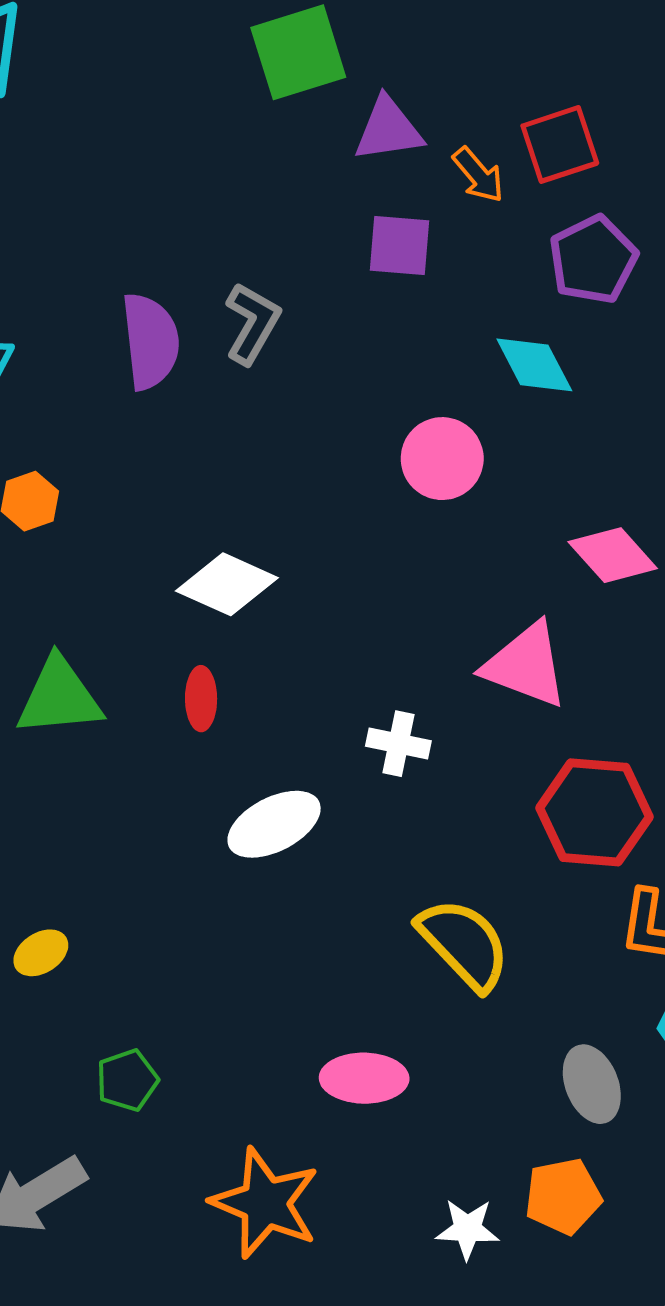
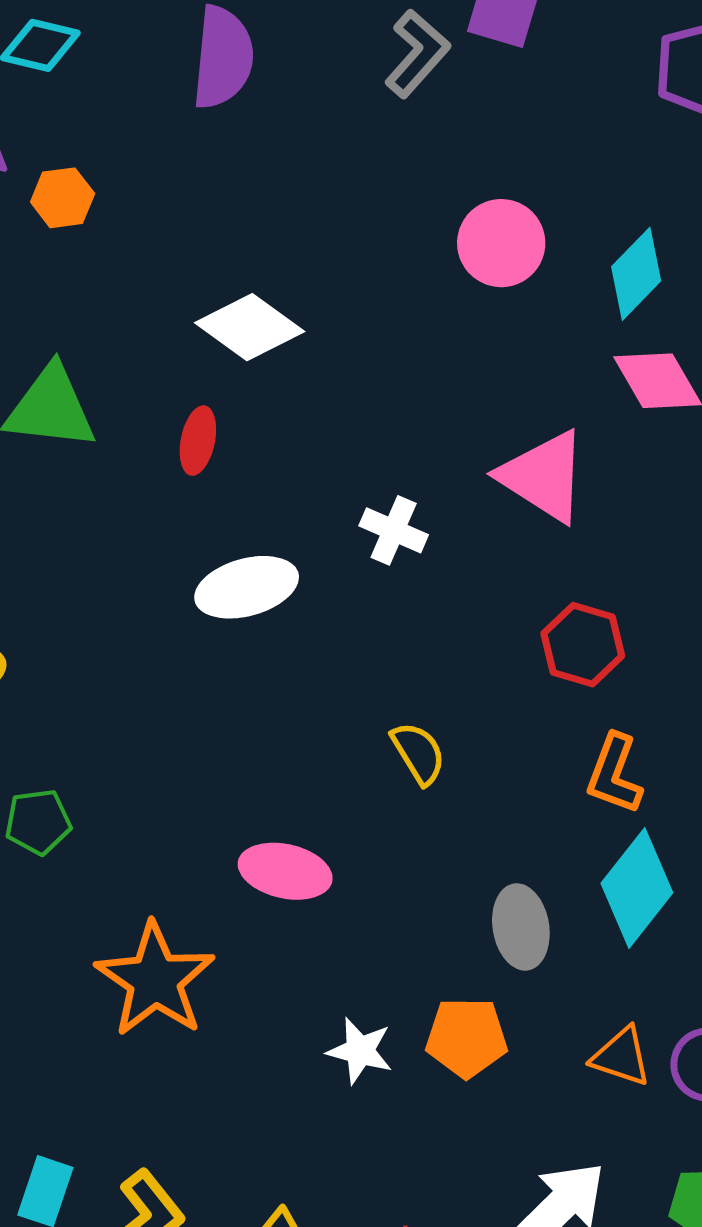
gray L-shape: (252, 323) -> (417, 54), moved
cyan diamond: (534, 365) -> (636, 274), moved, turned 60
red hexagon: (594, 812) -> (583, 645), size x0.7
yellow semicircle: (464, 944) -> (418, 753), size x0.6

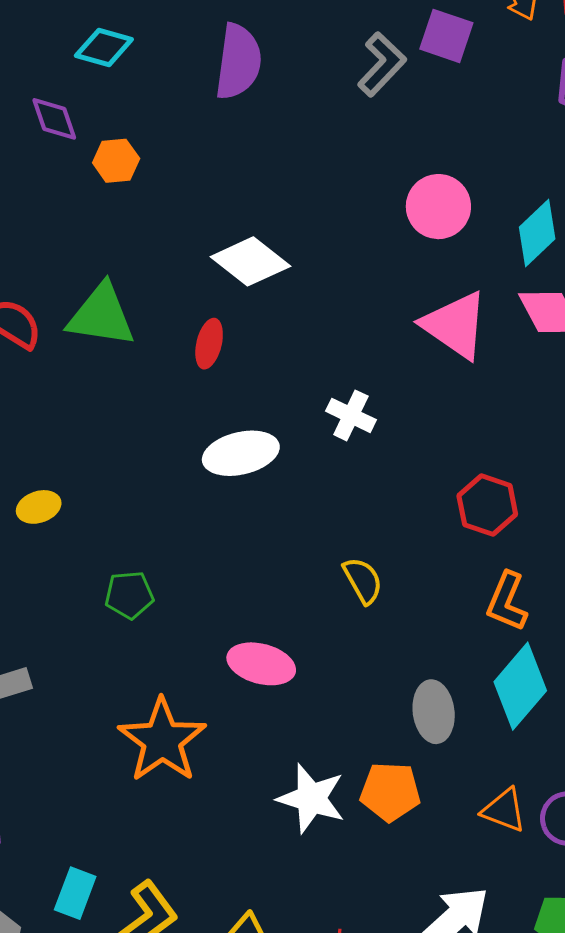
pink triangle: (543, 476) -> (455, 325), moved
green pentagon: (38, 822) -> (129, 595), moved
white star: (360, 1051) -> (311, 798), size x1.4

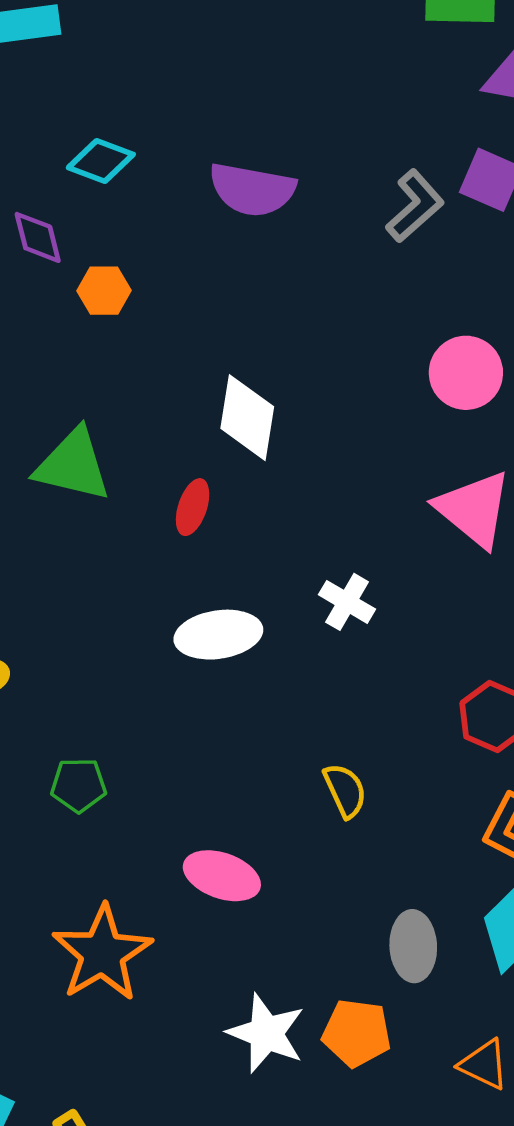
purple semicircle: (238, 62) -> (252, 190), turned 88
white diamond: (250, 261) -> (247, 418), turned 56

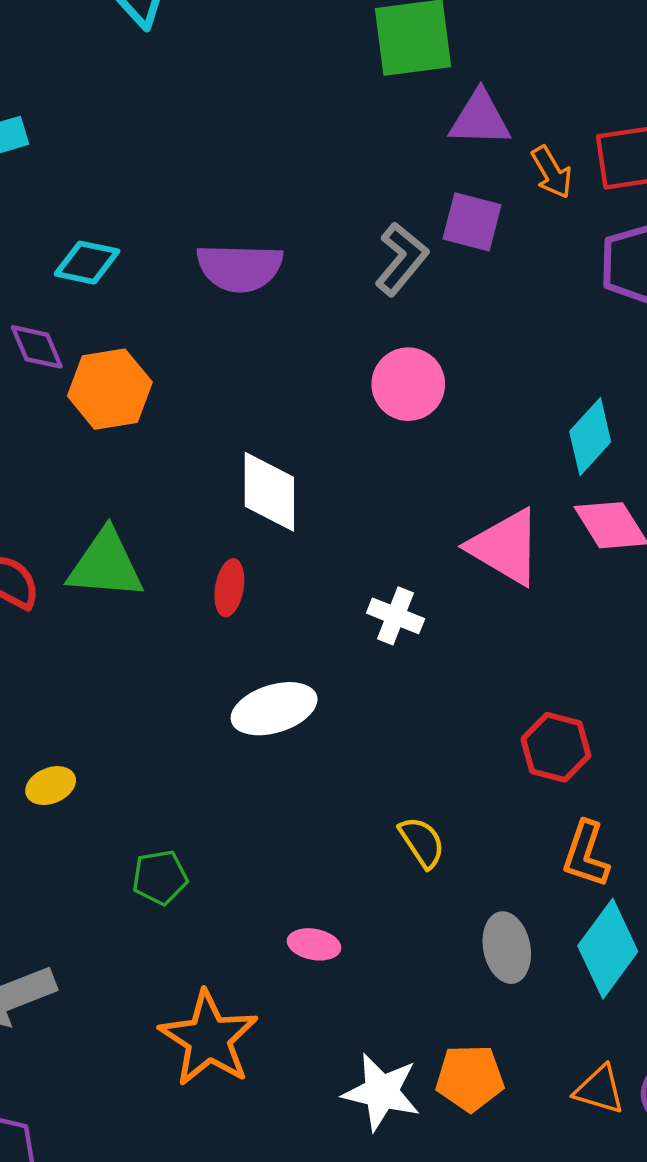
orange hexagon: (104, 291) -> (110, 389), size x1.6
pink circle: (466, 373) -> (408, 384), moved
white cross: (347, 602) -> (396, 616), moved
pink ellipse: (222, 876) -> (314, 944), size x0.7
gray ellipse: (413, 946) -> (507, 948), moved

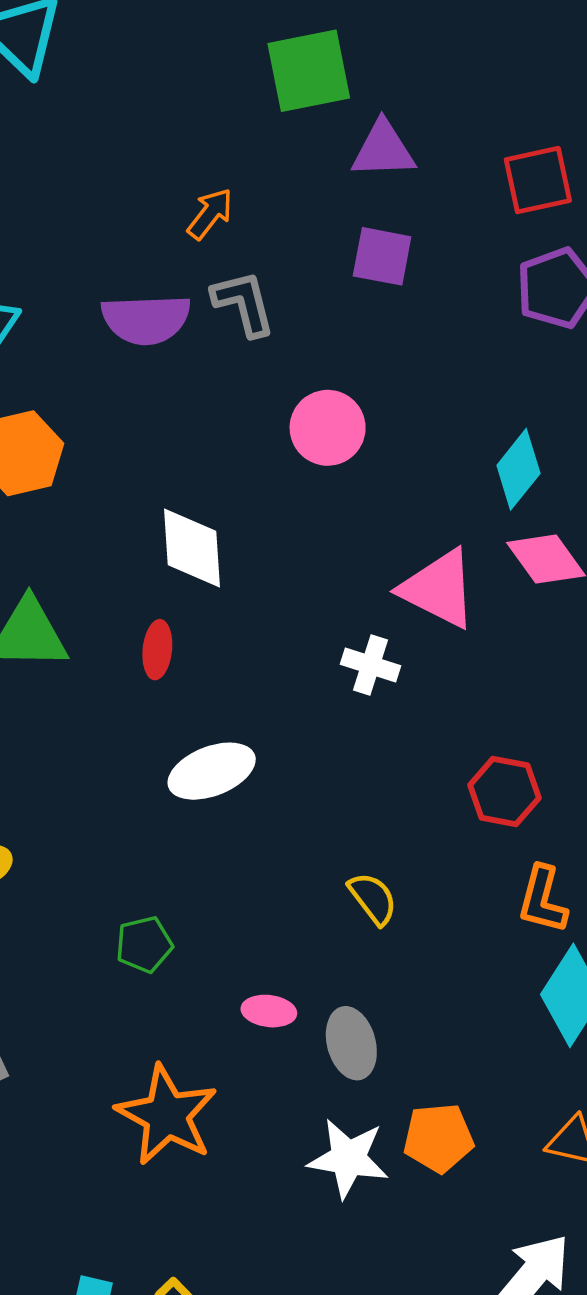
orange arrow: (552, 172) -> (210, 214), moved, turned -108
gray L-shape: (402, 259) -> (244, 303), moved, turned -50
white cross: (396, 616) -> (370, 665), moved
green pentagon: (160, 877) -> (144, 944), moved
gray ellipse: (507, 948) -> (351, 1043), moved

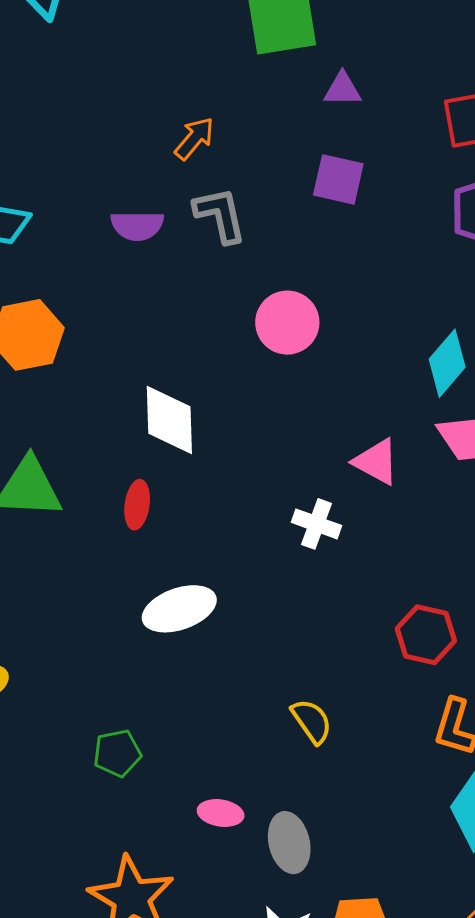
purple triangle: (383, 150) -> (342, 89), size x0.7
purple semicircle: (146, 319) -> (137, 226), size x0.7
pink triangle: (439, 589) -> (376, 462), size x0.7

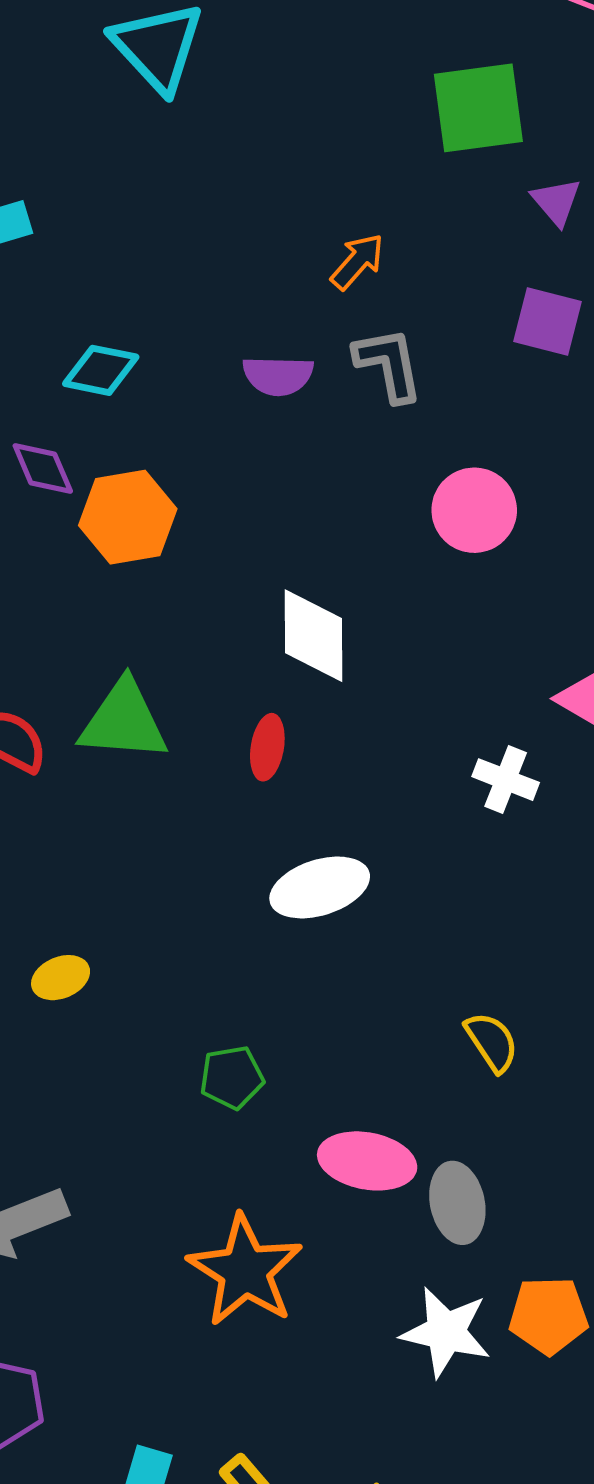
purple triangle: (342, 89) -> (556, 202), turned 48
pink ellipse: (221, 813) -> (367, 1161), size x1.6

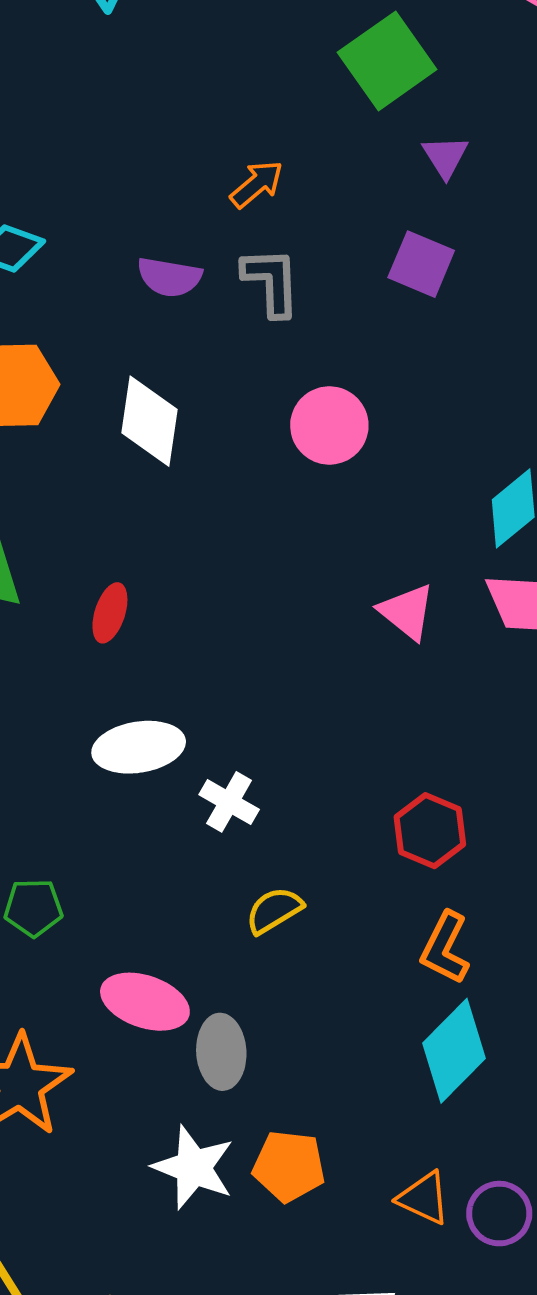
green square: (478, 108) -> (387, 61), turned -36
white diamond: (313, 636) -> (150, 421), moved
white cross: (506, 780) -> (229, 802), moved
yellow semicircle: (492, 1042) -> (274, 910), turned -96

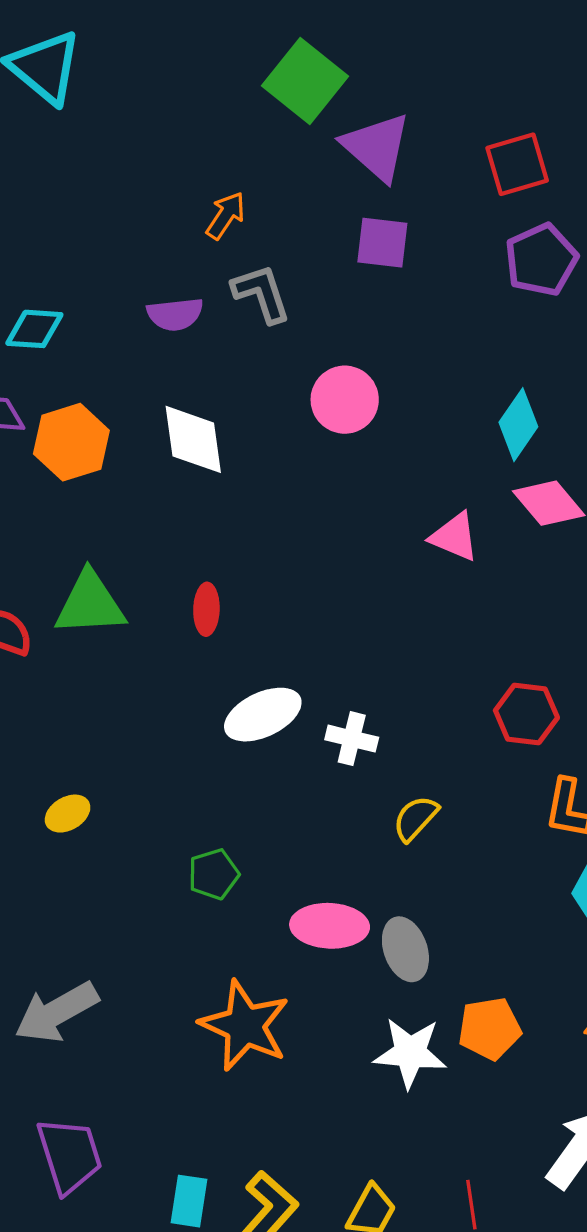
purple triangle: (445, 157) -> (377, 147), size x1.8

